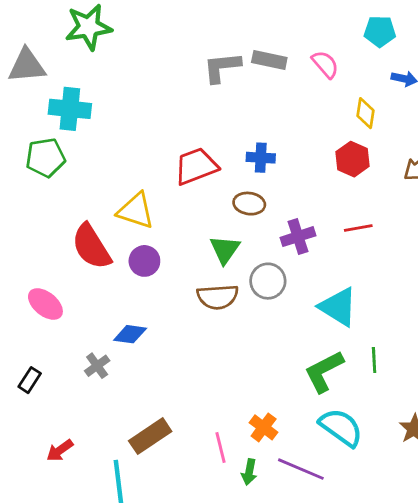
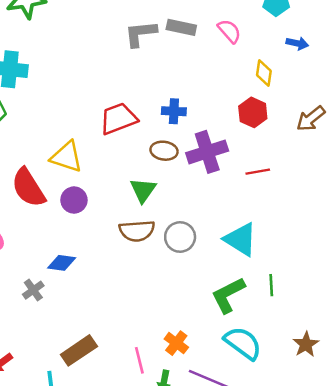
purple cross: (298, 237) -> (207, 152), moved, size x1.4
gray circle: (268, 281) -> (180, 237), moved

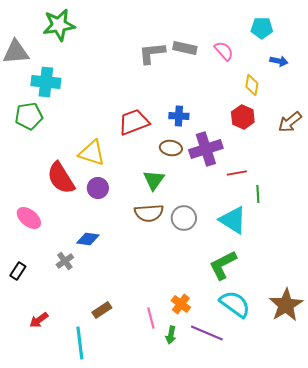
red line: (258, 172) -> (237, 173), moved
green line: (271, 285) -> (258, 194), moved
brown star: (306, 344) -> (286, 305), size x1.6
brown rectangle: (79, 350) -> (102, 310), size x0.7

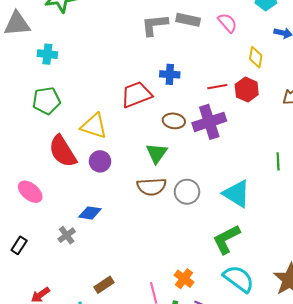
cyan cross: (46, 82) -> (47, 54), size x0.7
green pentagon: (29, 116) -> (46, 101), moved
blue cross: (179, 116) -> (170, 74), moved
red line: (237, 173) -> (217, 87), moved
green line: (258, 194) -> (278, 161), moved

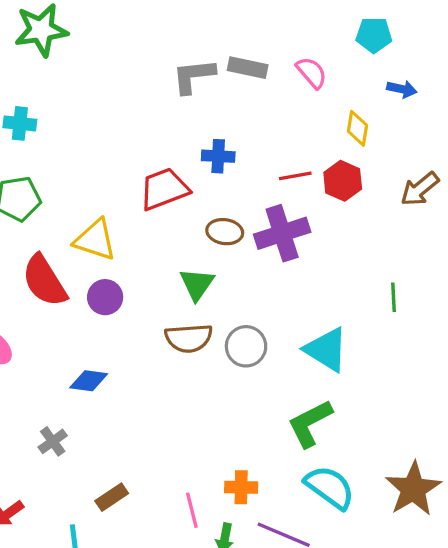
gray cross: (67, 235) -> (53, 441), moved
orange cross: (184, 279) -> (241, 487), turned -36

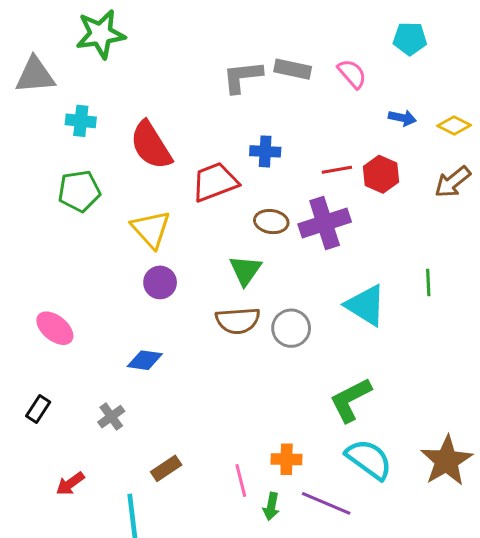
blue arrow: (402, 89) -> (402, 118), moved
yellow diamond: (357, 128) -> (454, 126), moved, turned -72
yellow triangle: (95, 240) -> (151, 229), turned 30
red semicircle: (44, 281) -> (151, 145), moved
cyan triangle: (326, 350) -> (366, 305), moved

